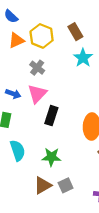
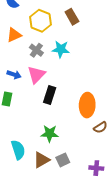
orange triangle: (16, 40) -> (14, 35), moved
cyan star: (83, 58) -> (61, 49), moved, turned -30
cyan semicircle: (18, 150) -> (18, 150), moved

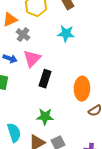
cyan star: (61, 49) -> (66, 34), moved
gray cross: (36, 50) -> (23, 35), moved

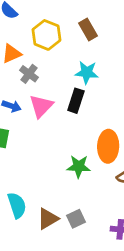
black rectangle: (45, 79) -> (76, 101), moved
green star: (45, 117) -> (79, 166), moved

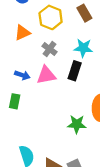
gray cross: (29, 74) -> (49, 49), moved
pink triangle: (41, 106) -> (46, 75), turned 36

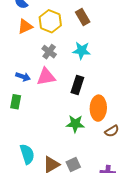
orange triangle: (22, 33) -> (25, 26), moved
black rectangle: (75, 71) -> (77, 85), moved

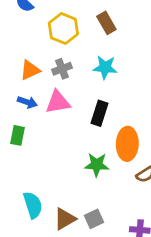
orange triangle: (25, 26) -> (30, 70), moved
gray cross: (49, 52) -> (62, 69), turned 32

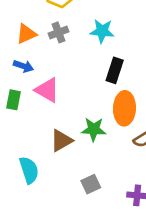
pink triangle: (58, 102) -> (47, 90), moved, turned 40
black rectangle: (100, 113) -> (115, 70), moved
brown triangle: (65, 219) -> (61, 141), moved

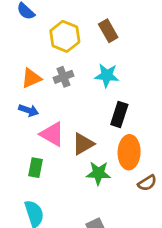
green rectangle: (14, 100) -> (36, 168), moved
brown triangle: (61, 141) -> (83, 144), moved

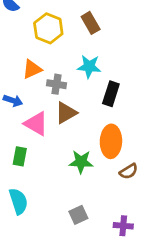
gray cross: (63, 77) -> (57, 84), moved, turned 30
orange triangle: (31, 78) -> (32, 69), moved
black rectangle: (119, 115) -> (111, 94), moved
brown triangle: (83, 144) -> (66, 113), moved

